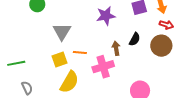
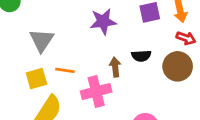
black semicircle: (135, 39) -> (141, 56), turned 56

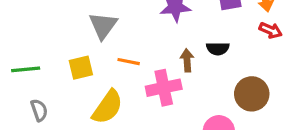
brown circle: (178, 66) -> (252, 94), moved
yellow square: (36, 79) -> (81, 68), moved

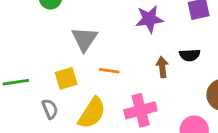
pink cross: (164, 88) -> (141, 110), moved
gray semicircle: (39, 110) -> (50, 109), moved

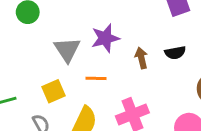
purple star: (149, 19) -> (105, 38), moved
brown arrow: (162, 67) -> (141, 58), moved

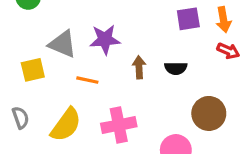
gray triangle: (67, 50) -> (63, 44), turned -44
yellow square: (53, 91) -> (33, 70), moved

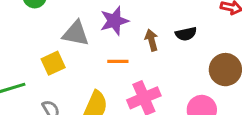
orange line: (87, 80) -> (118, 61), moved

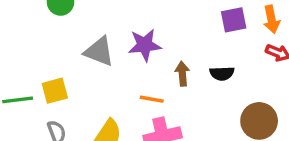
orange line: (118, 61) -> (152, 99), moved
yellow square: (53, 63) -> (55, 91), moved

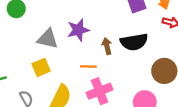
black semicircle: (222, 73) -> (134, 42), size x1.6
yellow square: (55, 91) -> (41, 67), moved

